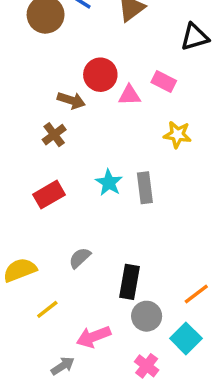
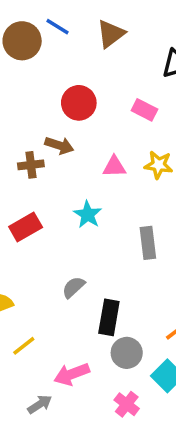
pink triangle: (129, 95) -> (114, 167), moved
brown arrow: (71, 100) -> (59, 145), moved
brown cross: (54, 135) -> (31, 165), turned 30
gray rectangle: (145, 188) -> (148, 243), moved
gray semicircle: (80, 258) -> (73, 287), moved

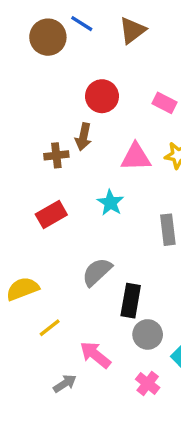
brown arrow: (59, 145) -> (83, 137), turned 84
pink triangle: (114, 167) -> (136, 157), size x1.4
gray semicircle: (73, 287) -> (97, 272), size x1.4
pink arrow: (72, 374) -> (95, 355), turned 60

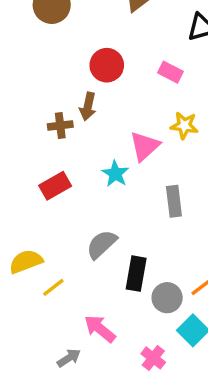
pink triangle: (136, 157) -> (145, 146), moved, turned -40
yellow line: (50, 328) -> (53, 287), moved
gray circle: (148, 334) -> (167, 298), moved

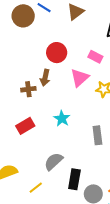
pink triangle: (145, 146) -> (80, 78), moved
yellow line: (53, 287) -> (36, 188), moved

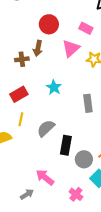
yellow line: (36, 188) -> (21, 119), moved, turned -40

